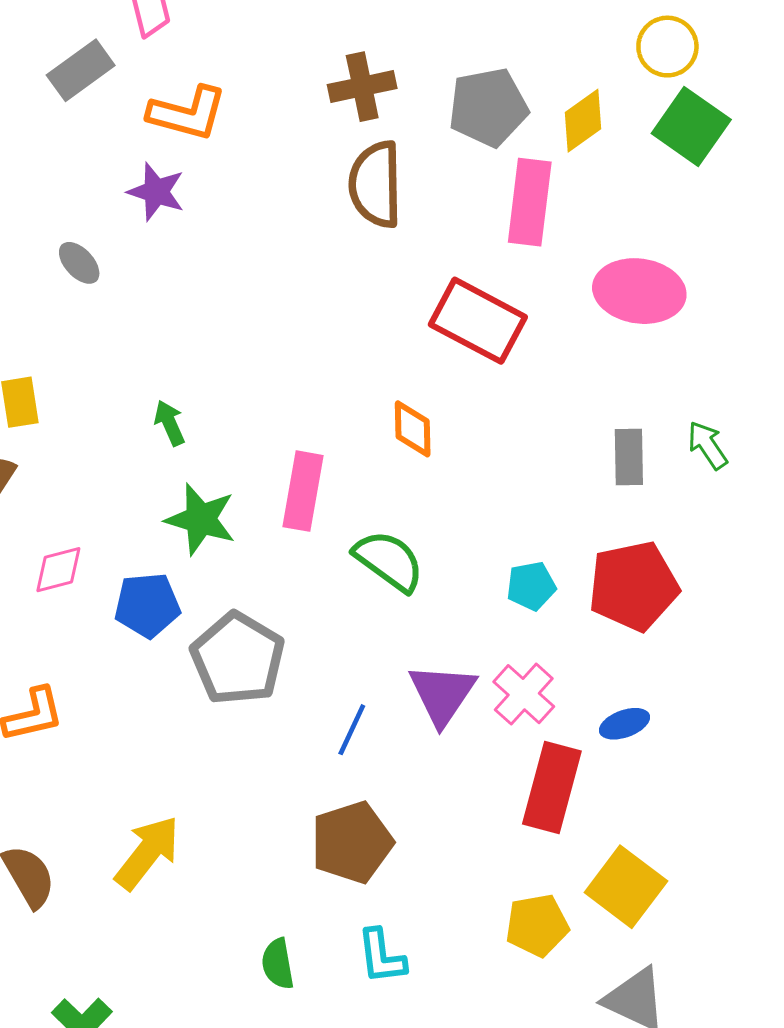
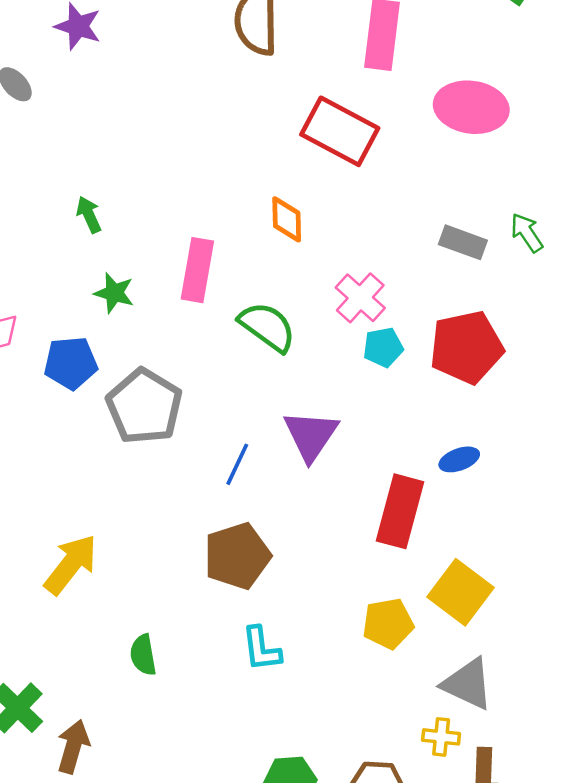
gray rectangle: (629, 457) -> (463, 242), turned -69
green star: (201, 519) -> (114, 293), size x0.7
pink cross: (524, 694) -> (360, 298), moved
green semicircle: (278, 964) -> (143, 655), moved

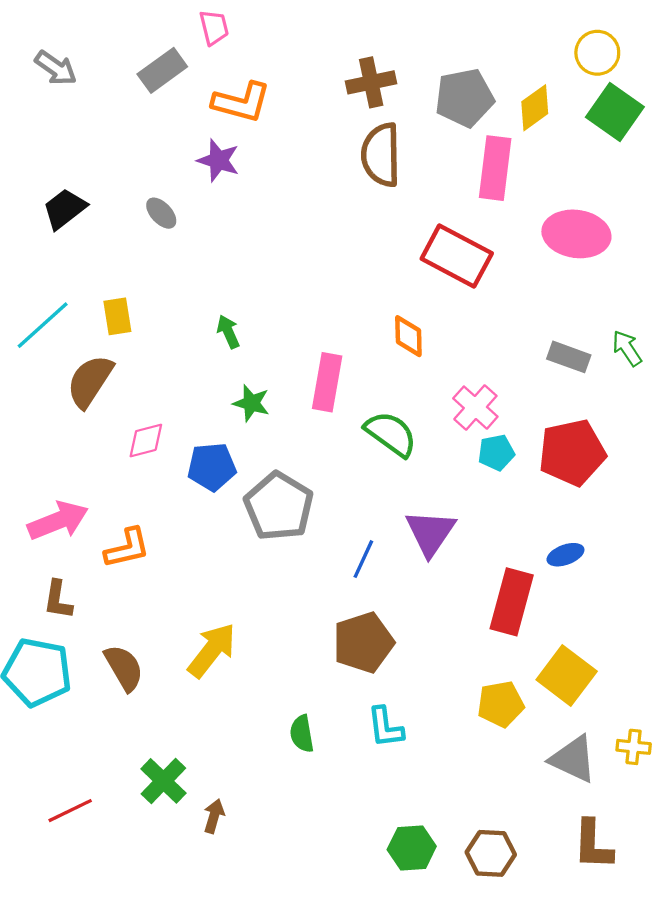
green semicircle: (143, 655) -> (302, 734), moved
yellow cross: (441, 737) -> (634, 747), moved
brown arrow: (73, 747) -> (214, 816), size x0.7

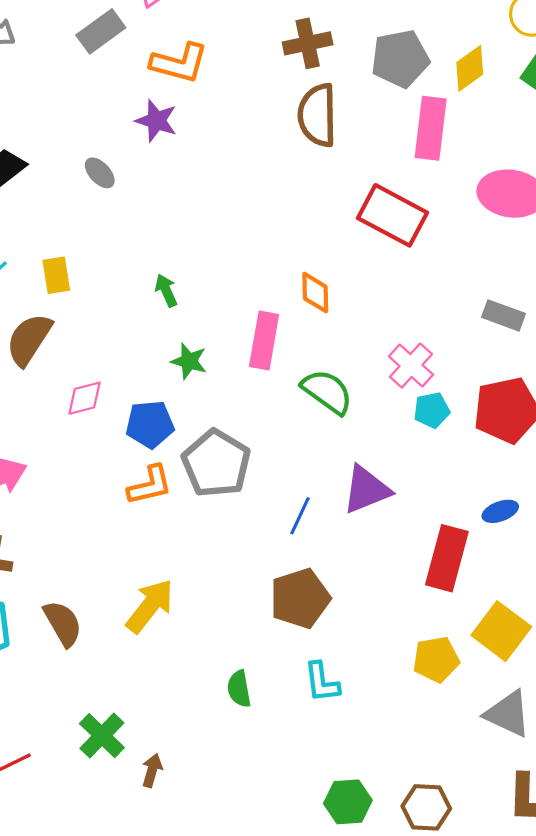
orange diamond: (408, 336) -> (315, 293), moved
purple triangle: (430, 533) -> (366, 490), turned 34
orange L-shape: (127, 548) -> (150, 485), moved

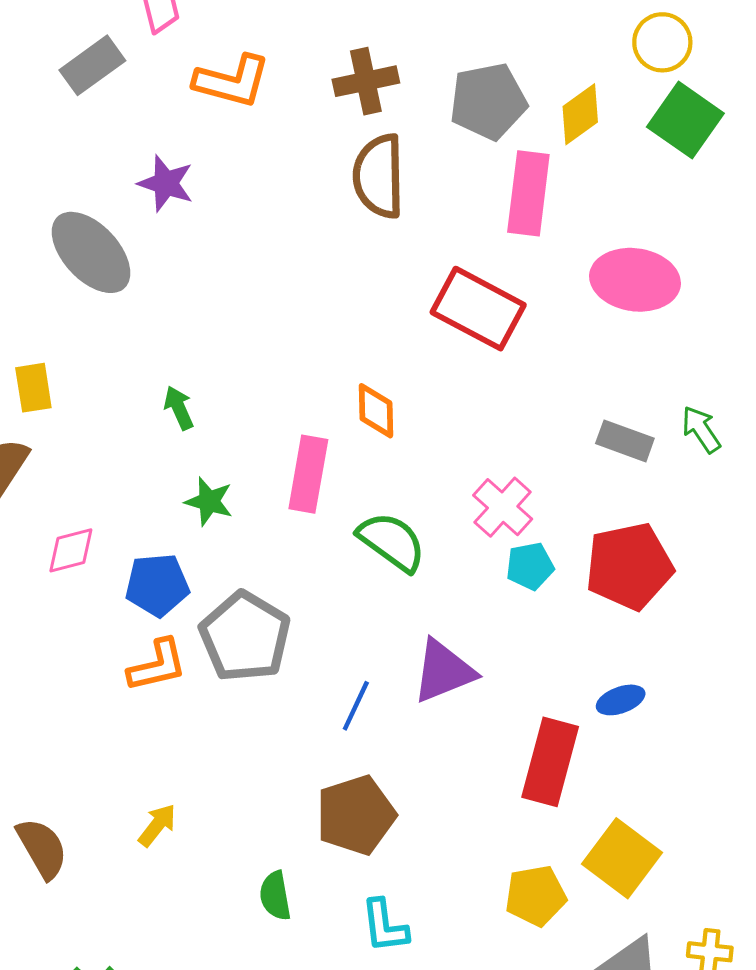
orange L-shape: (179, 63) -> (232, 81), moved
gray ellipse: (100, 173) -> (91, 252), size x2.0
yellow arrow: (150, 606) -> (157, 825), size x0.6
green semicircle: (239, 689) -> (275, 896), moved

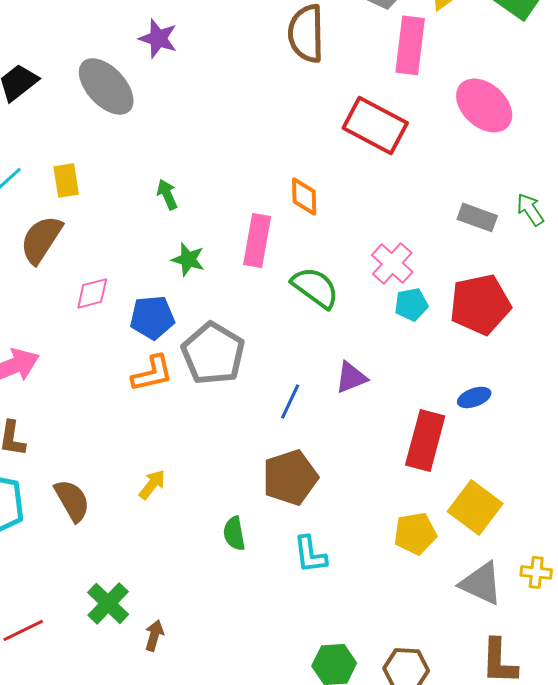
pink ellipse: (635, 280) -> (484, 105), turned 34
purple triangle: (444, 671) -> (351, 377), size x0.7

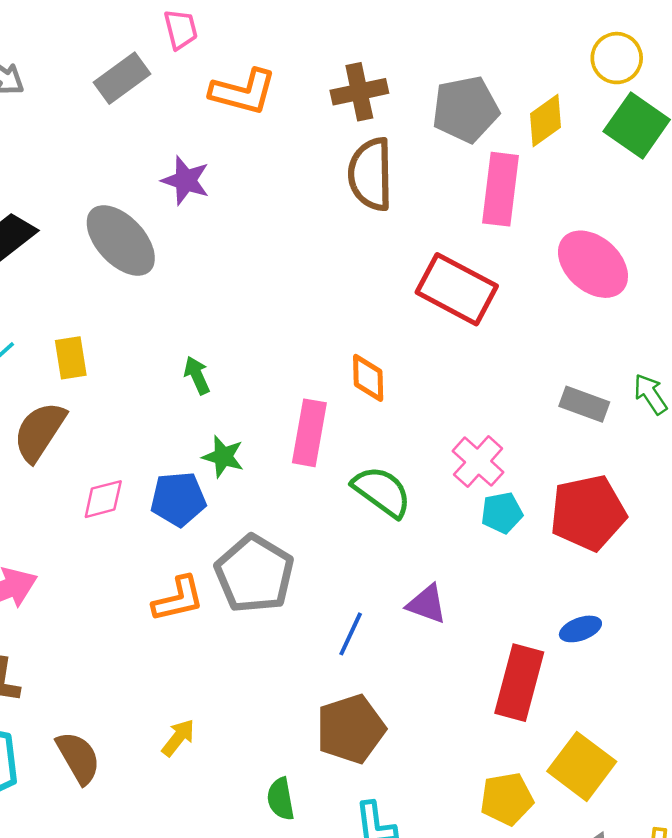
blue pentagon: (152, 317) -> (178, 499), moved
purple triangle: (351, 377) -> (427, 604), turned 42

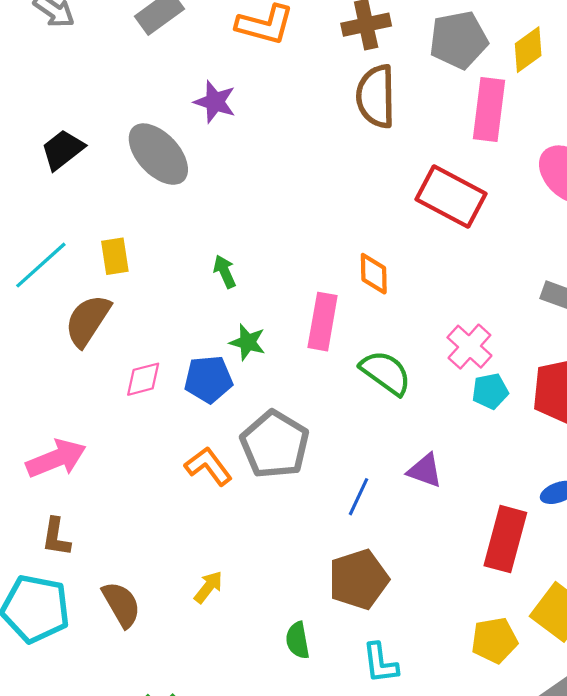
orange L-shape: (178, 599) -> (208, 466), turned -114

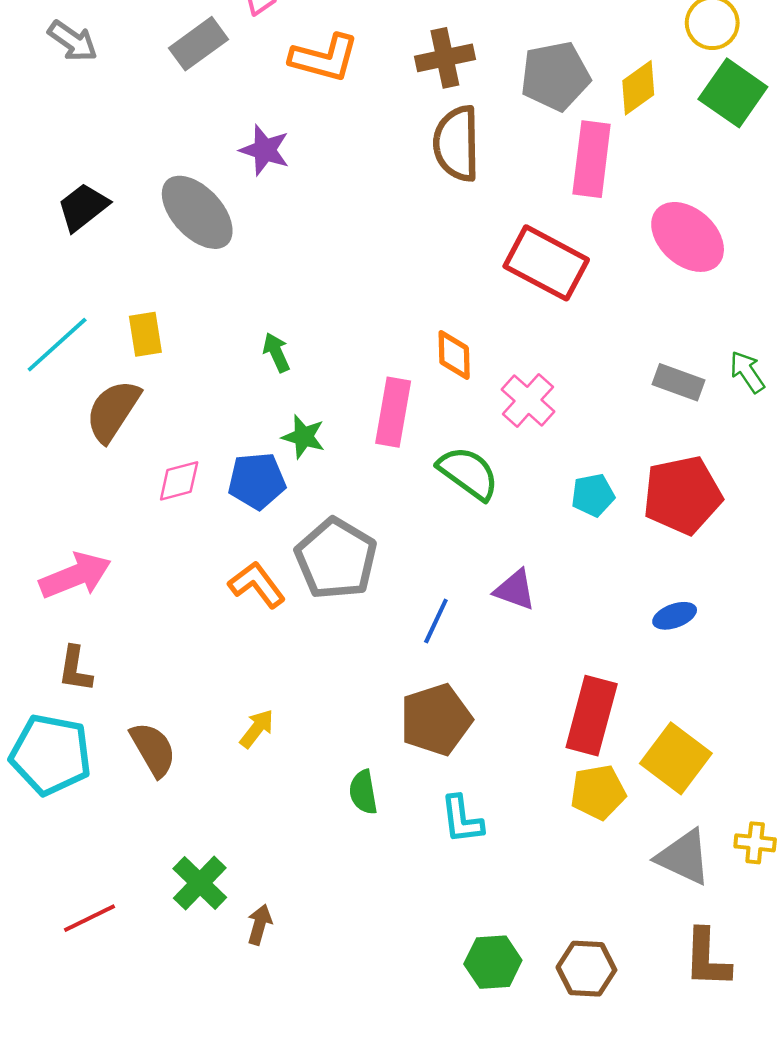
pink cross: (469, 347) -> (528, 400), moved
red rectangle: (505, 539) -> (592, 716), moved

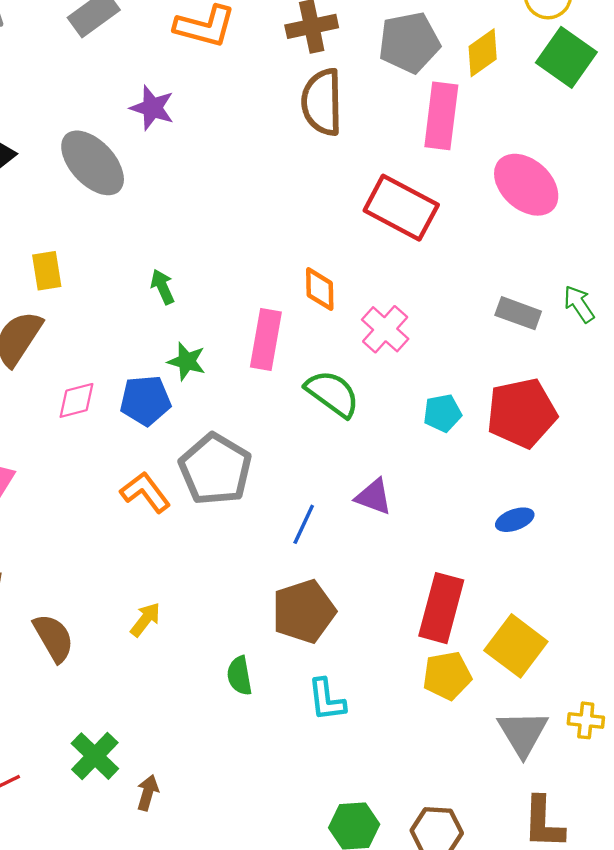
gray triangle: (684, 857) -> (523, 733), turned 34

